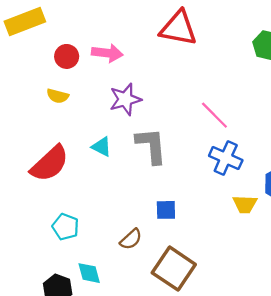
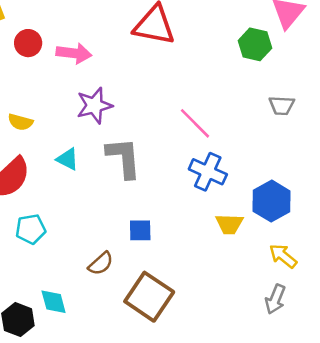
red circle: (67, 56) -> (28, 43), moved
yellow semicircle: (58, 96) -> (20, 122), moved
cyan pentagon: (66, 227) -> (31, 229), moved, turned -30

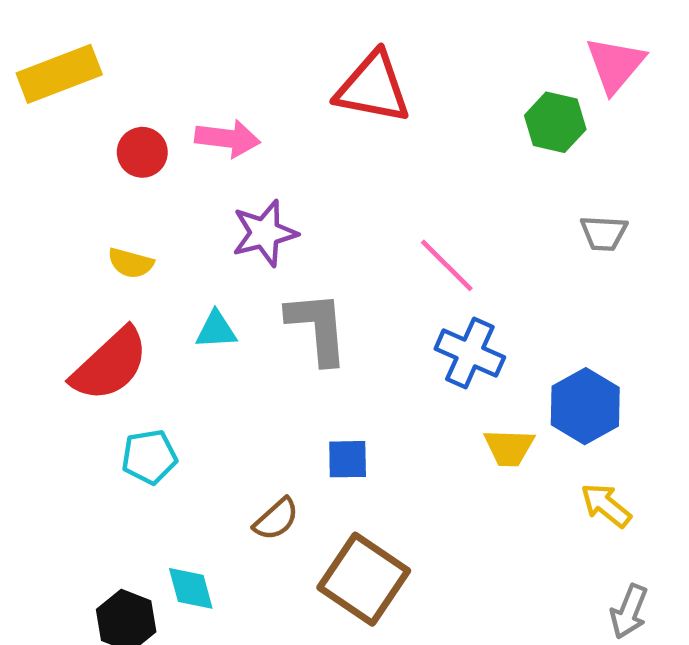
red circle: (28, 43) -> (142, 152), moved
cyan triangle: (68, 159) -> (216, 330), turned -30
gray arrow: (275, 299) -> (629, 611), moved

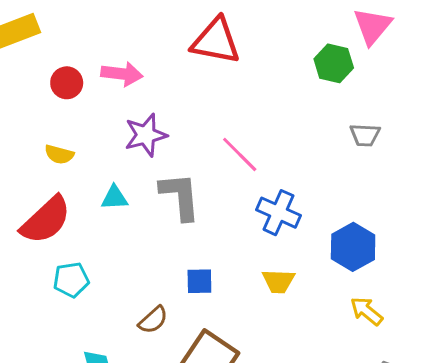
pink line: (447, 265) -> (240, 154), moved
yellow trapezoid: (509, 448) -> (278, 281), moved

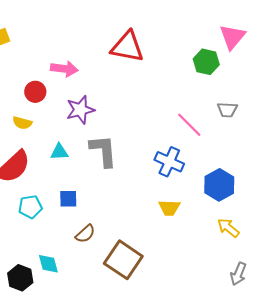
red circle: (67, 83) -> (35, 92), moved
pink line: (240, 154) -> (189, 125), moved
blue square: (199, 281) -> (68, 199), moved

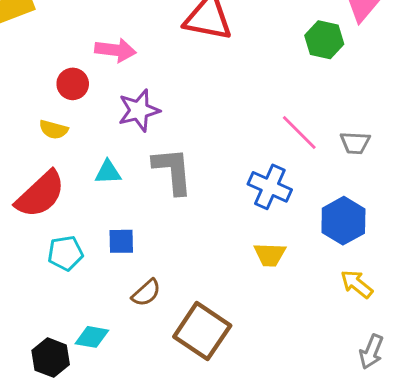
gray trapezoid: (227, 110) -> (355, 143), moved
cyan diamond: (48, 264) -> (92, 337), turned -65

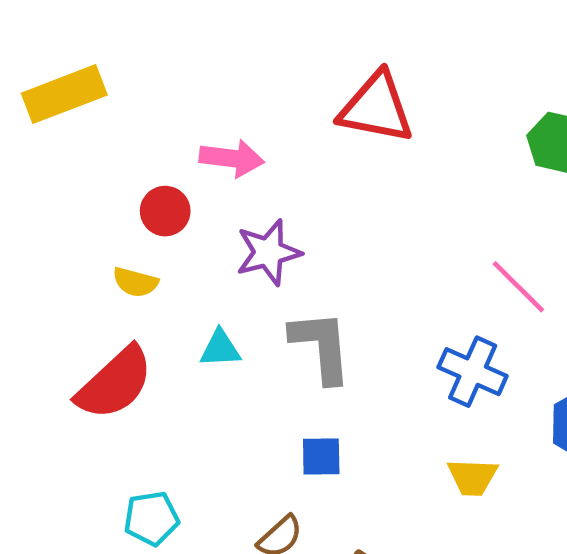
blue square: (121, 241) -> (321, 457), moved
cyan pentagon: (65, 253) -> (151, 518), moved

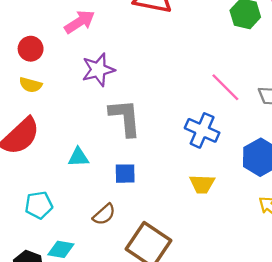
pink arrow: (232, 158) -> (80, 22), turned -40
red circle: (165, 211) -> (31, 49), moved
cyan triangle: (220, 349) -> (78, 157), moved

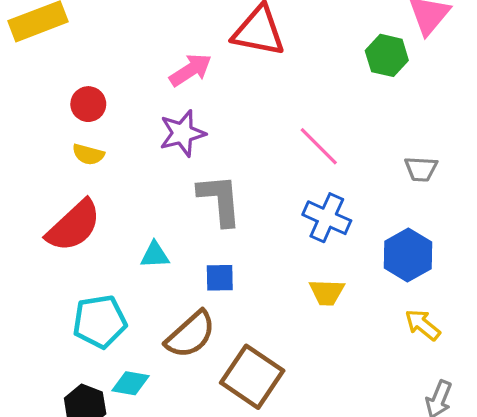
pink arrow: (80, 22) -> (191, 70), moved
pink line: (225, 87) -> (319, 146), moved
cyan pentagon: (39, 205) -> (100, 322), size x1.4
brown semicircle: (104, 214) -> (191, 335), size x1.6

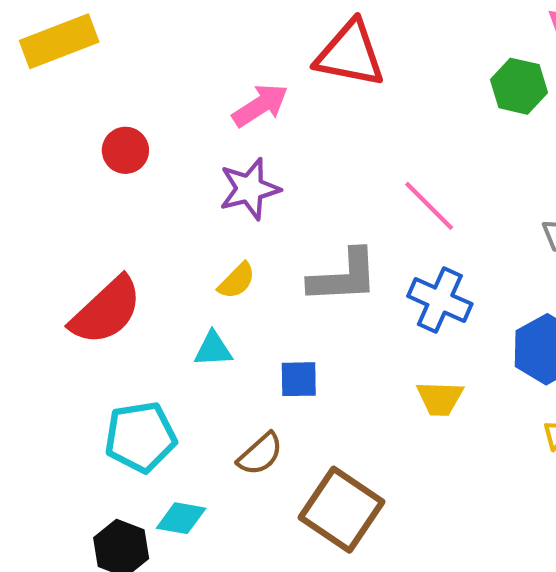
yellow semicircle: (88, 154) -> (237, 281), moved, turned -60
gray L-shape: (220, 200) -> (344, 277), moved, turned 92
brown semicircle: (191, 335) -> (260, 454), size x0.7

